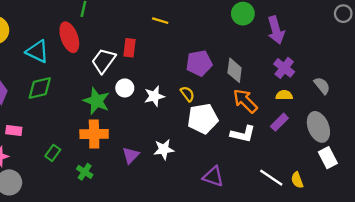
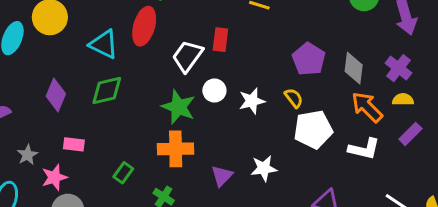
red ellipse: (69, 37) -> (144, 26), turned 36
purple pentagon: (199, 63) -> (309, 59), turned -30
purple cross: (284, 68) -> (398, 68), moved
yellow semicircle: (284, 95) -> (403, 99), moved

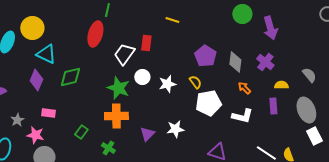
cyan triangle: (104, 44) -> (46, 54), moved
yellow semicircle: (403, 99) -> (281, 85), moved
orange arrow: (367, 107) -> (244, 88), size x0.6
purple rectangle: (410, 134) -> (273, 106), turned -49
pink star: (54, 177) -> (35, 135), turned 30

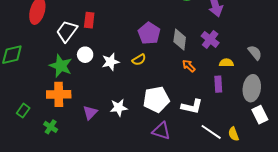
yellow semicircle: (195, 82) -> (139, 60), turned 96
white pentagon: (208, 103) -> (156, 99), moved
gray ellipse: (306, 110) -> (252, 88), turned 30
white L-shape: (242, 116) -> (192, 106), moved

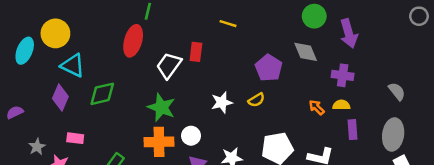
gray diamond: (180, 39) -> (306, 52), moved, turned -30
purple cross: (210, 39) -> (343, 75), turned -30
white circle: (85, 55) -> (191, 136), moved
yellow semicircle: (226, 63) -> (341, 105), moved

